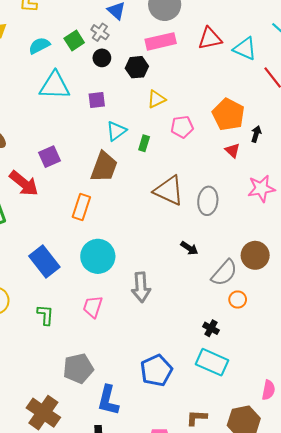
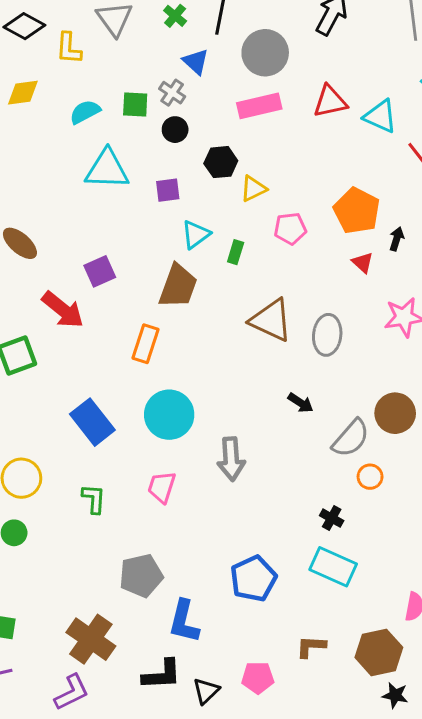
green square: (74, 40) -> (135, 104), turned 36
black hexagon: (137, 67) -> (221, 162), moved

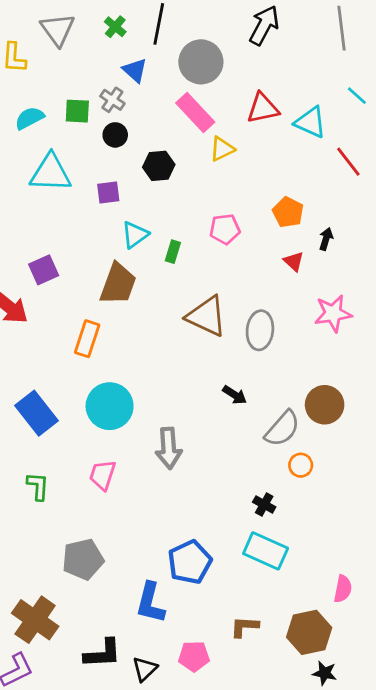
pink rectangle: (259, 106) -> (195, 112), turned 60
yellow triangle: (253, 189) -> (222, 149), moved
orange pentagon: (357, 211) -> (288, 212), size x0.7
blue L-shape: (184, 621) -> (150, 603), moved

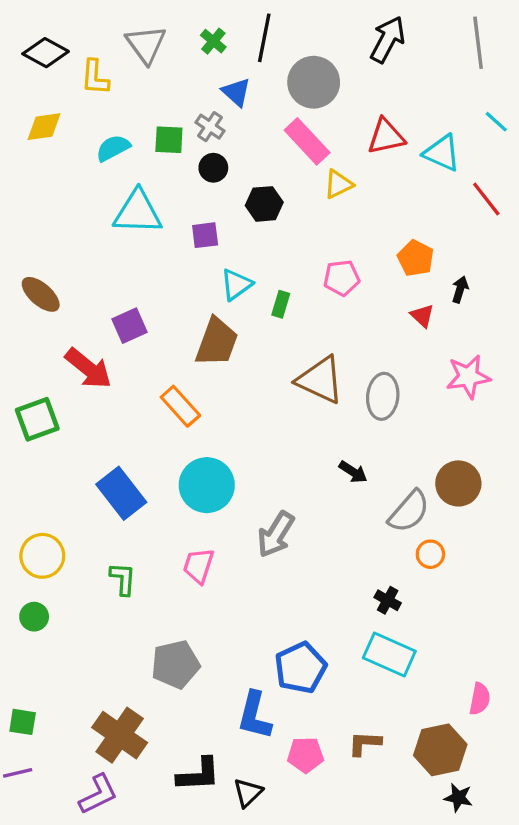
orange rectangle: (87, 339) -> (180, 406), turned -60
gray arrow: (169, 448) -> (276, 534), turned 36
pink pentagon: (194, 656) -> (305, 755), moved

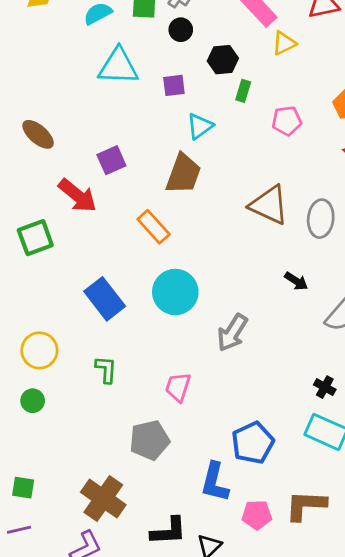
green rectangle: (281, 304) -> (243, 91), moved
pink trapezoid: (199, 566) -> (178, 387), moved
brown L-shape: (365, 743) -> (306, 505), size x1.5

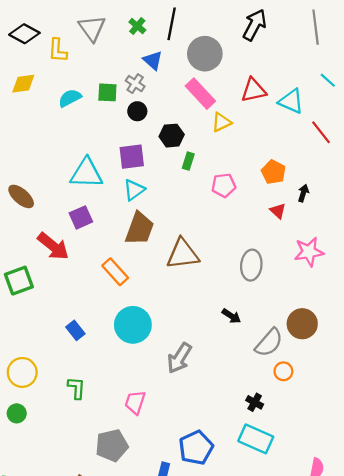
cyan triangle: (118, 66) -> (86, 173), moved
purple square: (174, 85) -> (132, 157), size x1.4
cyan triangle: (200, 126) -> (134, 190), moved
brown triangle: (269, 205) -> (183, 254), moved, turned -32
blue rectangle: (105, 299) -> (75, 330), size x0.6

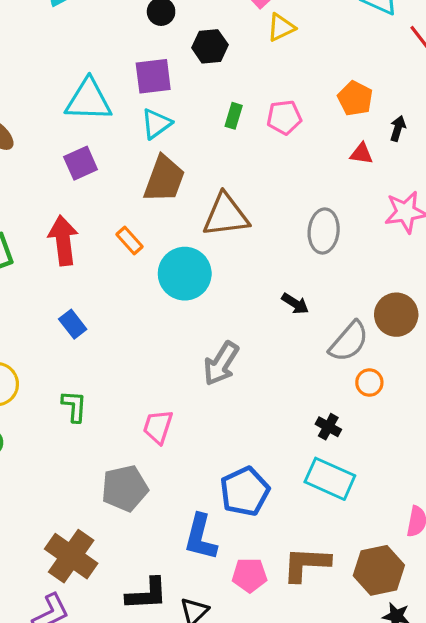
green rectangle: (188, 161) -> (234, 116), moved
red triangle: (278, 211) -> (361, 154), turned -35
red arrow: (53, 246) -> (63, 240), moved, turned -136
orange rectangle: (115, 272) -> (129, 240), size x0.7
cyan circle: (133, 325) -> (185, 274), moved

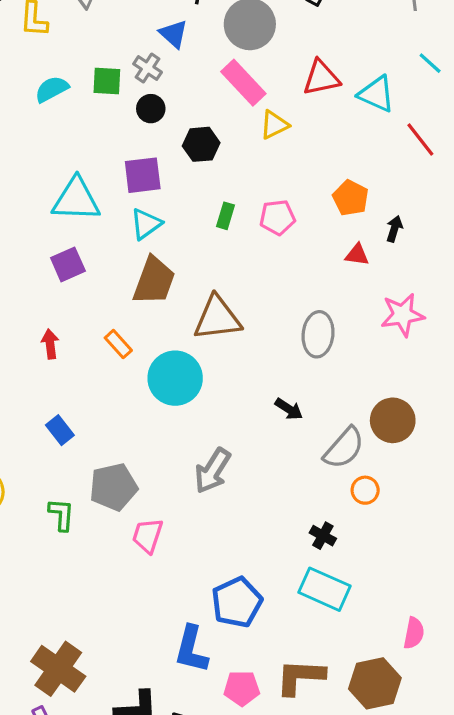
red arrow: (63, 240) -> (50, 344), size x0.6
gray pentagon: (125, 488) -> (113, 487), moved

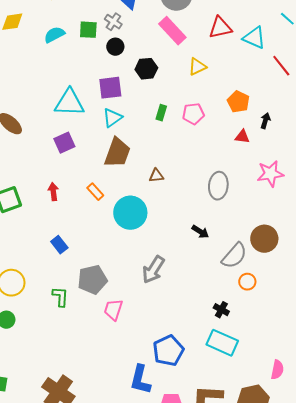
yellow triangle: (274, 125) -> (197, 67), moved
brown triangle: (217, 318) -> (156, 176), size x0.5

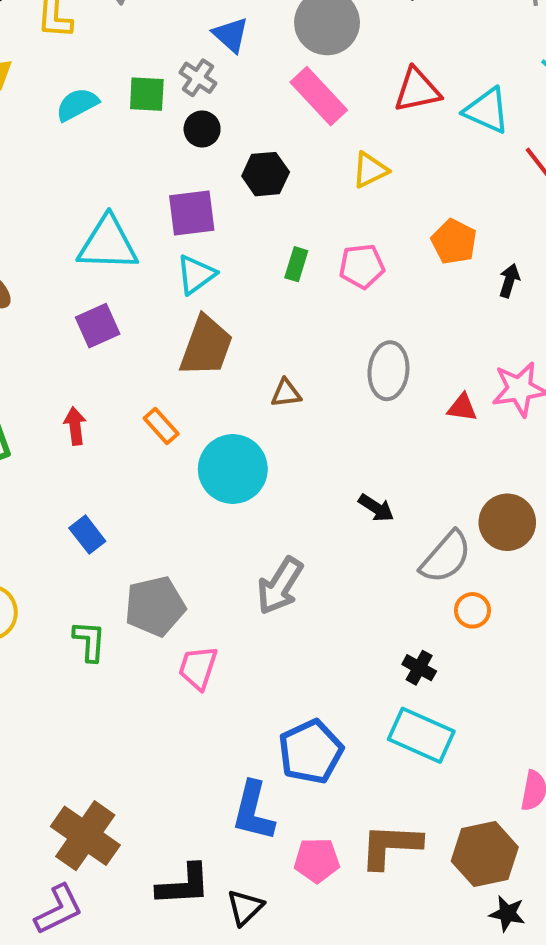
red triangle: (242, 137) -> (462, 408), moved
gray ellipse: (218, 186) -> (388, 371), moved

